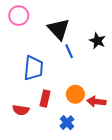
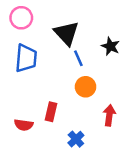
blue trapezoid: (33, 68) -> (26, 58), moved
orange circle: (75, 94) -> (85, 87), moved
red arrow: (96, 102) -> (109, 115), turned 90

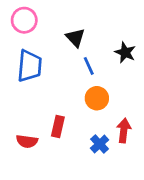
black triangle: (66, 33) -> (75, 38), size x0.7
blue cross: (76, 139) -> (100, 144), moved

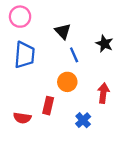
orange circle: (97, 98) -> (67, 82), moved
red arrow: (124, 131) -> (103, 93), moved

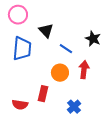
black triangle: (63, 31) -> (46, 31), moved
blue line: (74, 55) -> (66, 49), turned -32
red arrow: (103, 93) -> (84, 70), moved

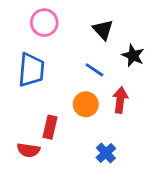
pink circle: (18, 15) -> (44, 23), moved
black triangle: (46, 31) -> (103, 30), moved
red rectangle: (43, 94) -> (50, 127), moved

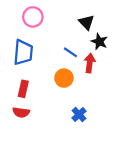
black triangle: (103, 30) -> (86, 22), moved
red arrow: (120, 100) -> (90, 63), moved
red rectangle: (50, 127) -> (23, 89), moved

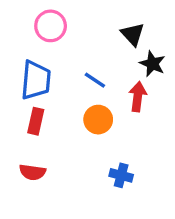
blue line: (70, 52) -> (95, 80), moved
red rectangle: (23, 89) -> (36, 121), moved
blue cross: (79, 115) -> (121, 175), turned -32

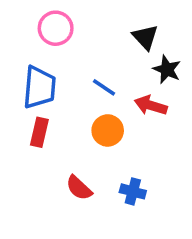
red arrow: (138, 97) -> (151, 105), turned -80
red semicircle: (32, 172) -> (79, 188), moved, turned 35

